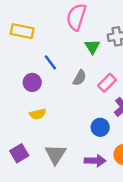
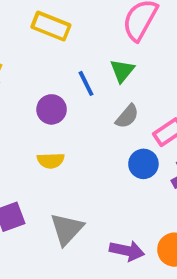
green triangle: (92, 47) -> (122, 71), moved
blue circle: (100, 127) -> (143, 164), moved

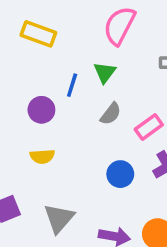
blue line: (86, 83) -> (72, 85), turned 45
blue circle: (143, 164) -> (120, 174), moved

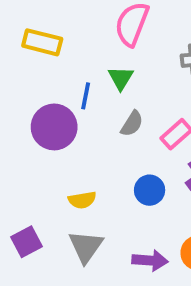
purple circle: (41, 110) -> (54, 127), size x1.5
yellow semicircle: (42, 156) -> (82, 200), moved

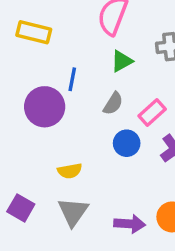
green triangle: (121, 78) -> (122, 61), moved, turned 30
blue circle: (150, 190) -> (127, 143), moved
purple square: (26, 242) -> (21, 208), turned -32

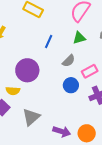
purple circle: (45, 107) -> (27, 70), moved
yellow semicircle: (70, 171) -> (13, 91), moved

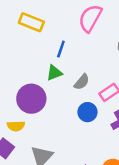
green triangle: (79, 38) -> (54, 73), moved
blue line: (49, 41) -> (61, 49), moved

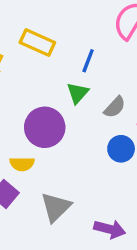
yellow rectangle: (31, 22) -> (37, 42), moved
green triangle: (54, 73) -> (78, 93), turned -30

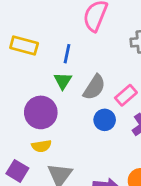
gray semicircle: (115, 107) -> (94, 87), size x1.4
yellow semicircle: (22, 164) -> (41, 146), moved

